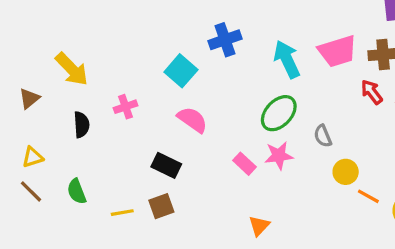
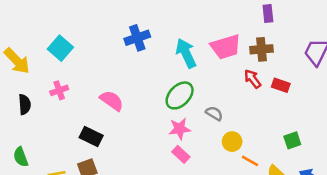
cyan square: (181, 71) -> (60, 48), moved
gray semicircle: (323, 136) -> (214, 113), turned 144
pink rectangle: (245, 164) -> (181, 154), moved

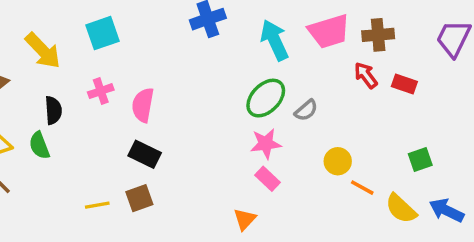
cyan square: (60, 48) -> (103, 33), turned 30
pink semicircle: (112, 101) -> (143, 105), moved, turned -115
gray semicircle: (214, 113) -> (306, 110), moved, turned 108
green semicircle: (21, 157) -> (39, 145), moved

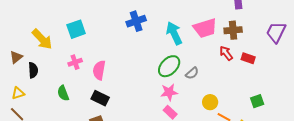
black semicircle: (53, 110) -> (33, 70), moved
green semicircle: (39, 145) -> (63, 93), moved

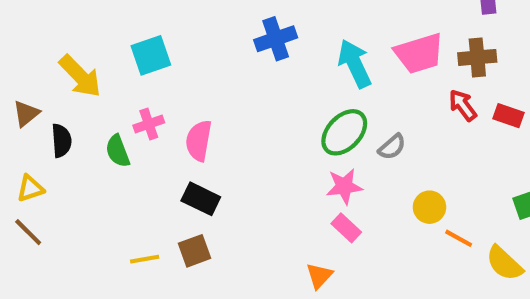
green semicircle: (63, 93) -> (118, 151), moved

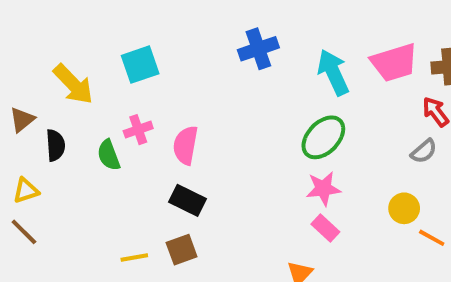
gray semicircle: (392, 147) -> (424, 151), moved

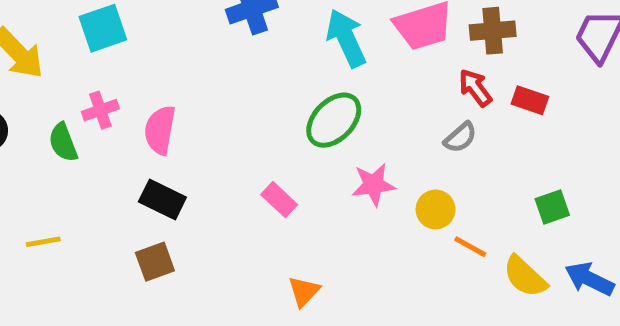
pink star: (323, 189) -> (373, 185), moved
pink rectangle: (325, 228) -> (279, 200), moved
yellow line: (134, 258) -> (43, 242), moved

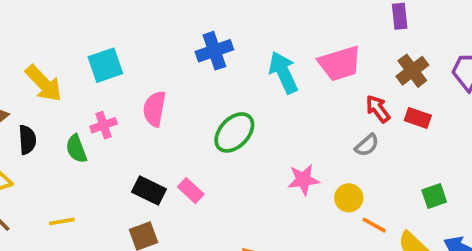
brown cross: (493, 31) -> (412, 71), moved, turned -32
green ellipse: (334, 120) -> (234, 132), moved
pink semicircle: (160, 130) -> (154, 109), moved
pink rectangle: (279, 200) -> (191, 191), moved

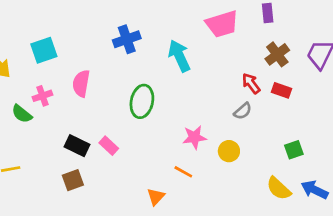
pink trapezoid: (340, 63) -> (222, 24), moved
green ellipse: (234, 132) -> (142, 101), turned -32
green semicircle: (76, 149) -> (22, 114), turned -30
orange line: (374, 225) -> (183, 172), moved

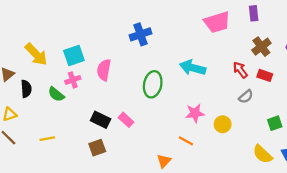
cyan square: (44, 50) -> (74, 55), moved
cyan arrow: (179, 56) -> (193, 68), moved, turned -50
gray semicircle: (243, 111) -> (246, 97), moved

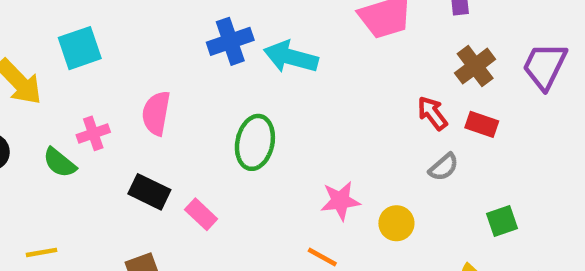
cyan square: (74, 55) -> (80, 48), moved
cyan arrow: (193, 68) -> (291, 57), moved
black rectangle: (101, 120) -> (149, 192), moved

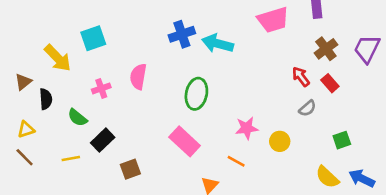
red rectangle: (482, 124) -> (330, 83), turned 30
green semicircle: (60, 163) -> (77, 118), moved
black rectangle: (149, 192) -> (103, 140), moved, turned -70
pink rectangle: (201, 214) -> (185, 141), moved, size x1.6

